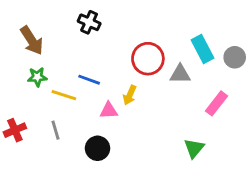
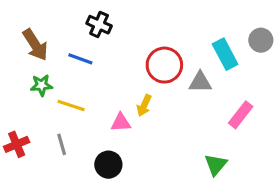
gray circle: (235, 57) -> (261, 40), moved
blue line: (89, 80) -> (80, 59), moved

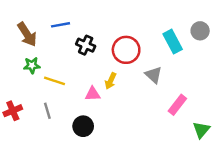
black cross: (99, 25) -> (86, 45), moved
blue line: (80, 59) -> (60, 25), moved, turned -30
gray triangle: (200, 82) -> (154, 75), moved, turned 42
pink rectangle: (241, 115) -> (177, 105), moved
green triangle: (216, 165) -> (201, 130), moved

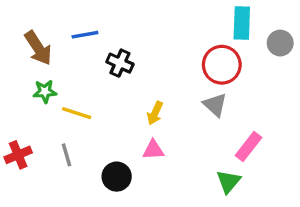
cyan rectangle: (173, 42) -> (242, 23), moved, turned 30
red circle: (126, 50) -> (222, 65), moved
pink triangle: (93, 94) -> (153, 150), moved
green triangle: (201, 130) -> (228, 182), moved

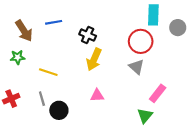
black cross: (120, 63) -> (88, 35), moved
green star: (45, 91) -> (18, 57), moved
yellow arrow: (155, 113) -> (94, 59), moved, size x1.5
black circle: (117, 177) -> (59, 110), moved

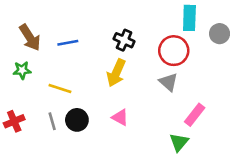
blue line: (54, 22) -> (68, 43), moved
black cross: (88, 35) -> (124, 40), moved
pink triangle: (97, 95) -> (120, 117), turned 32
black circle: (59, 110) -> (77, 120), moved

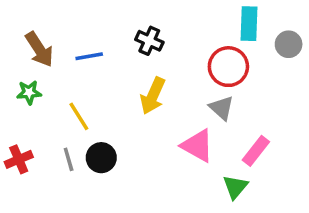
black cross: (124, 40) -> (149, 41), moved
yellow line: (60, 89) -> (79, 116), turned 40
pink triangle: (120, 117) -> (197, 146), moved, size x1.5

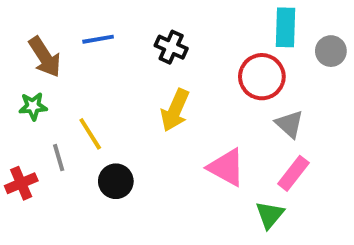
blue line: (89, 56) -> (98, 39), moved
gray triangle: (222, 108) -> (289, 124), moved
gray line: (69, 159) -> (59, 158), moved

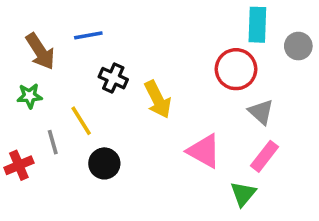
black cross: (171, 47) -> (113, 78), moved
yellow arrow: (175, 110) -> (158, 99), turned -51

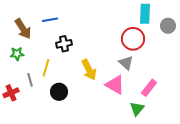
black cross: (113, 78) -> (64, 44), turned -35
yellow arrow: (158, 99) -> (89, 70), moved
gray triangle: (261, 112) -> (126, 63), moved
yellow line: (81, 121) -> (46, 68), turned 48

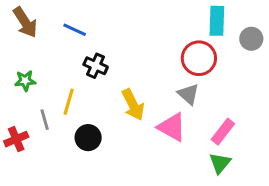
blue line: (50, 20) -> (75, 30), turned 35
brown arrow: (23, 29) -> (25, 22), moved
black cross: (64, 44) -> (96, 66), turned 35
green triangle: (137, 109) -> (220, 163), moved

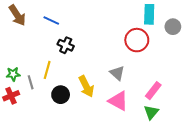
green star: (25, 81) -> (13, 74), moved
gray triangle: (188, 94) -> (117, 73), moved
yellow arrow: (133, 105) -> (86, 86), moved
pink triangle: (172, 127) -> (118, 101), moved

